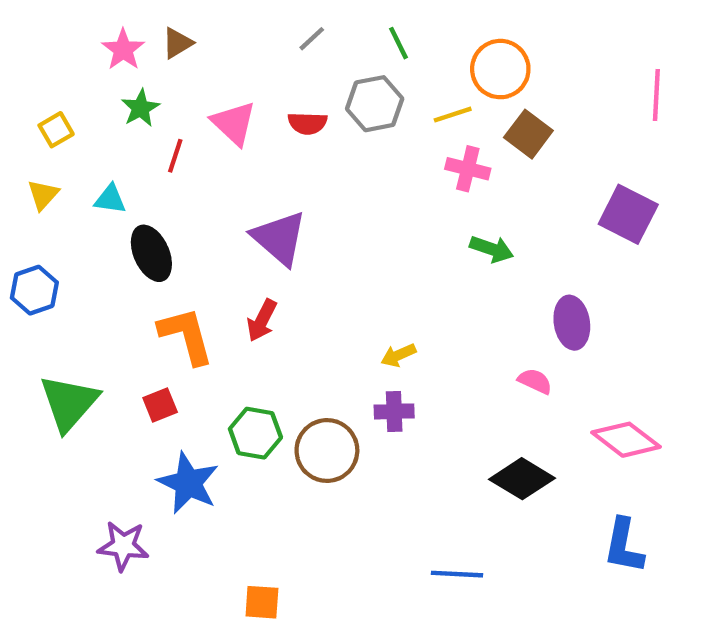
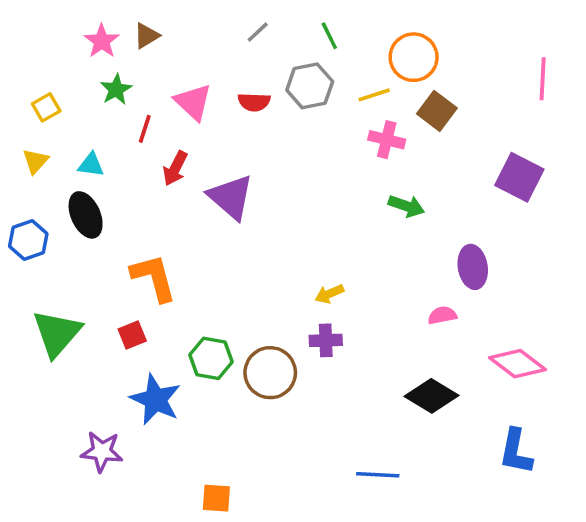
black ellipse: (151, 253) -> (86, 215), moved
red arrow: (262, 320) -> (175, 168), moved
pink semicircle: (535, 381) -> (442, 315), turned -36

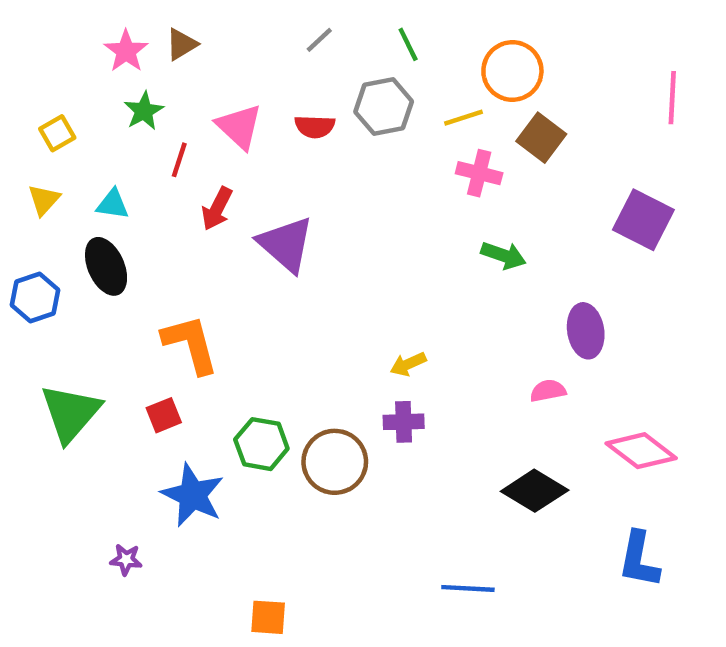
purple star: (102, 452) -> (126, 560), size x0.6

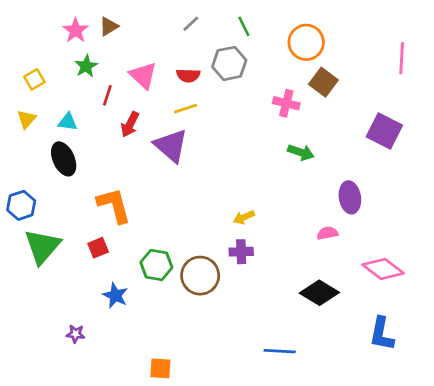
yellow line: (464, 118) -> (186, 109), moved
blue hexagon: (35, 297) -> (21, 205), moved
blue star: (193, 495) -> (115, 295), size x0.7

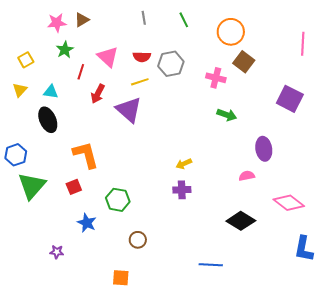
gray line: (191, 24) -> (144, 18), turned -56
pink star: (76, 30) -> (57, 23), turned 30
gray hexagon: (229, 63) -> (171, 64), moved
brown circle: (200, 276) -> (138, 240), moved, size x0.6
blue L-shape: (382, 334) -> (304, 249), moved

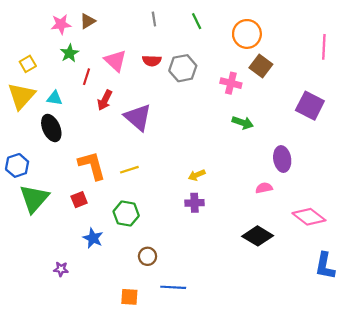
yellow line: (140, 82) -> (129, 170), moved
yellow triangle: (20, 90) -> (21, 96), size x1.8
blue line: (211, 265) -> (173, 287), moved

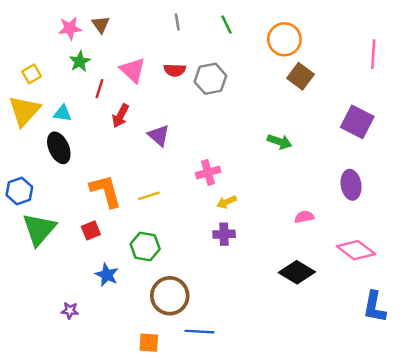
brown triangle: (88, 21) -> (101, 24), turned -35
pink cross: (231, 83) -> (208, 172), moved, turned -30
purple triangle: (138, 117) -> (159, 135), size x0.7
purple ellipse: (282, 159) -> (351, 185), moved
brown circle: (148, 256) -> (170, 296), size x1.8

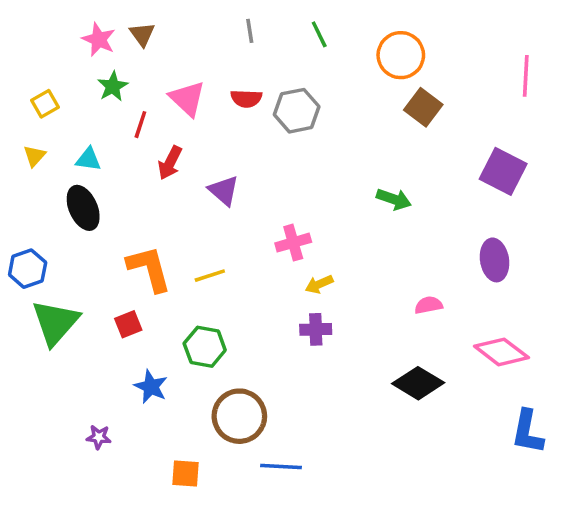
pink star: (70, 28) -> (99, 39), turned 30
yellow triangle: (24, 111) -> (35, 156), size x0.5
orange square: (149, 343) -> (186, 473), moved

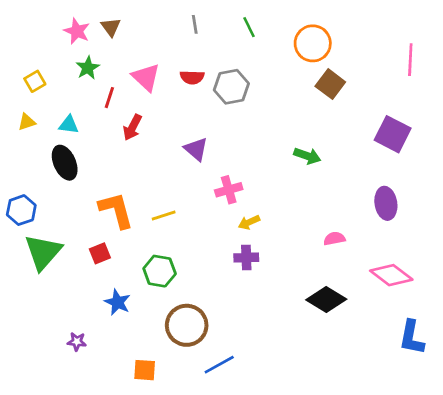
yellow triangle: (35, 156) -> (27, 122), turned 30
purple triangle: (224, 191) -> (196, 149), moved
blue line: (281, 467) -> (219, 365), turned -32

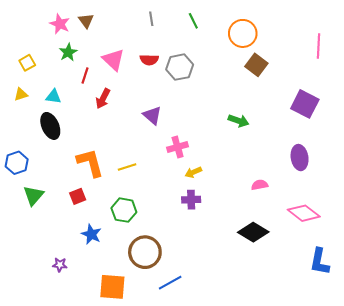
green triangle: (43, 252) -> (33, 195), size x0.7
orange square: (145, 370) -> (112, 287), size x1.5

